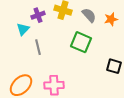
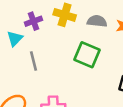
gray semicircle: (89, 15) -> (97, 21), turned -42

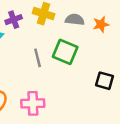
gray line: (33, 61) -> (38, 58), moved

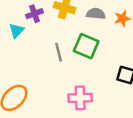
pink cross: (33, 103) -> (80, 98), moved

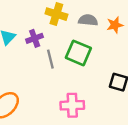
purple cross: (34, 14) -> (35, 38), moved

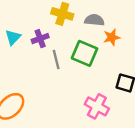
orange star: (115, 25) -> (112, 37), moved
pink cross: (72, 105) -> (97, 106), moved, turned 30

